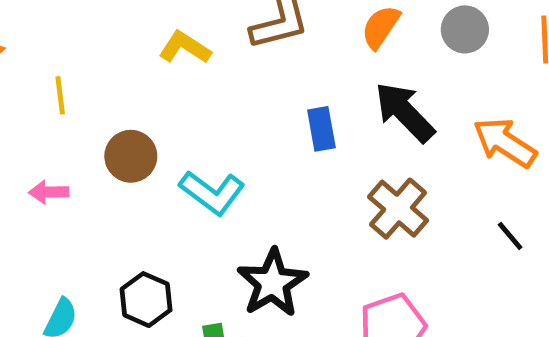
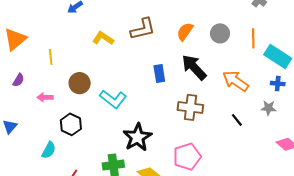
brown cross: (398, 209) -> (190, 107), turned -35
black hexagon: (146, 300) -> (71, 124), moved

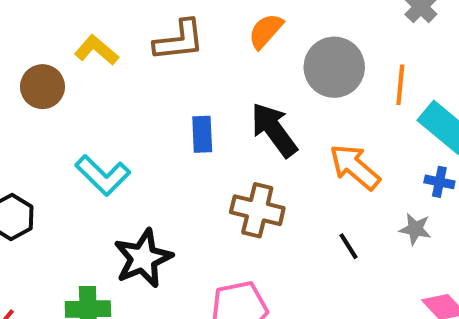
orange semicircle: (185, 32) -> (266, 31), moved
gray circle: (220, 33) -> (334, 67), size x1.5
brown circle: (80, 83) -> (42, 87), moved

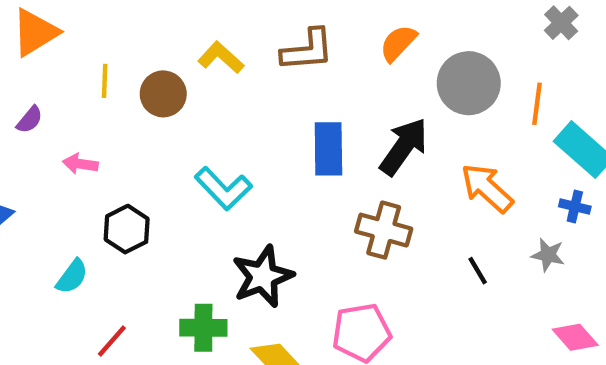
black arrow: (274, 130) -> (404, 147), turned 70
blue rectangle: (202, 134) -> (328, 149), size x1.4

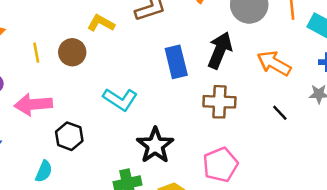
pink arrow: (80, 164) -> (33, 104), size x1.8

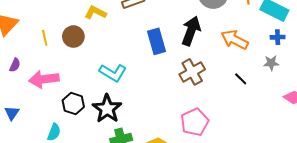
brown cross: (219, 102) -> (192, 72), turned -30
black star: (155, 145) -> (107, 109), moved

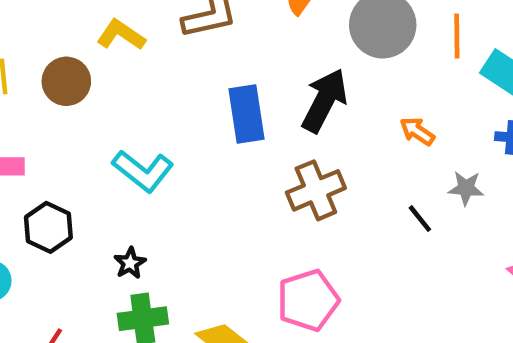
orange arrow: (235, 40) -> (417, 131), size x0.6
gray star: (271, 63) -> (466, 188), moved
black star: (107, 109) -> (130, 263), moved, size x0.5

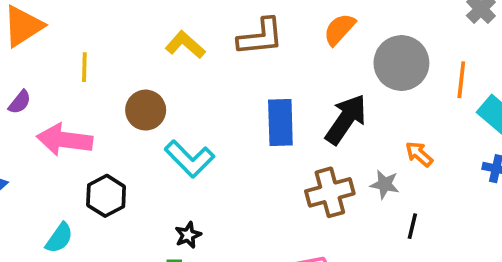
brown circle: (66, 81) -> (146, 110), moved
gray star: (466, 188) -> (385, 184), moved
black line: (420, 219) -> (412, 226), turned 45
black star: (130, 263) -> (188, 235), moved

